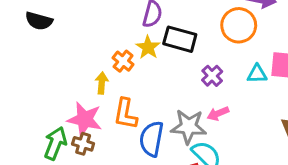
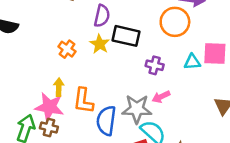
orange cross: (123, 61) -> (67, 49), moved
purple cross: (212, 76) -> (155, 65), turned -30
yellow arrow: (102, 83) -> (59, 87), moved

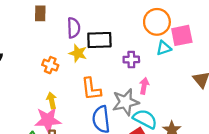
orange circle: (175, 22) -> (157, 22), moved
pink arrow: (161, 97) -> (144, 86), turned 140
orange L-shape: (83, 101) -> (91, 89), moved

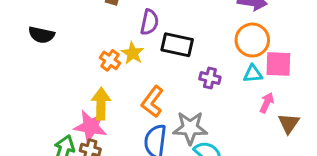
yellow star: (78, 53) -> (133, 53), moved
pink arrow: (144, 86) -> (267, 103), moved
orange L-shape: (91, 89) -> (152, 102), turned 30
yellow arrow: (52, 100) -> (101, 104), size x1.5

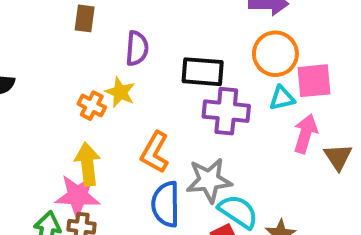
black rectangle: (177, 45) -> (203, 72), moved
purple cross: (210, 78) -> (226, 111), size x1.6
pink arrow: (267, 103) -> (305, 134), size x1.4

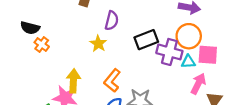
black rectangle: (203, 72) -> (146, 40), turned -35
orange cross: (92, 106) -> (42, 45), moved
purple cross: (226, 111) -> (169, 52), moved

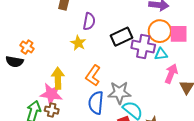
black semicircle: (30, 28) -> (14, 62), moved
pink square: (208, 55) -> (179, 34), moved

